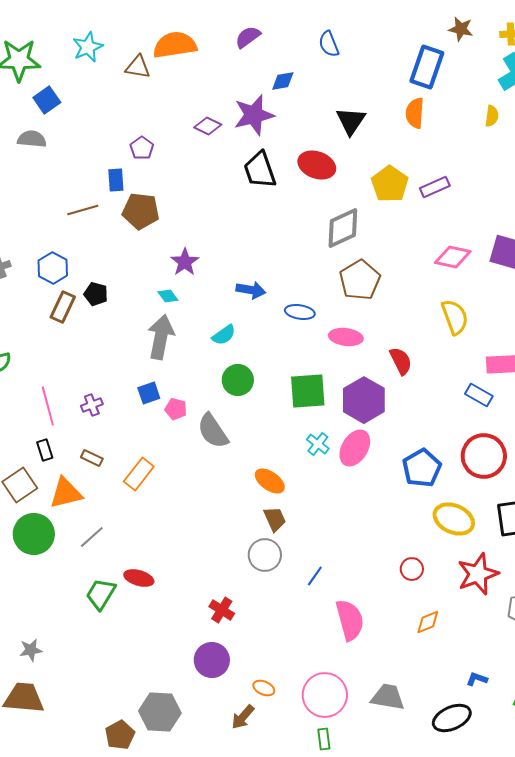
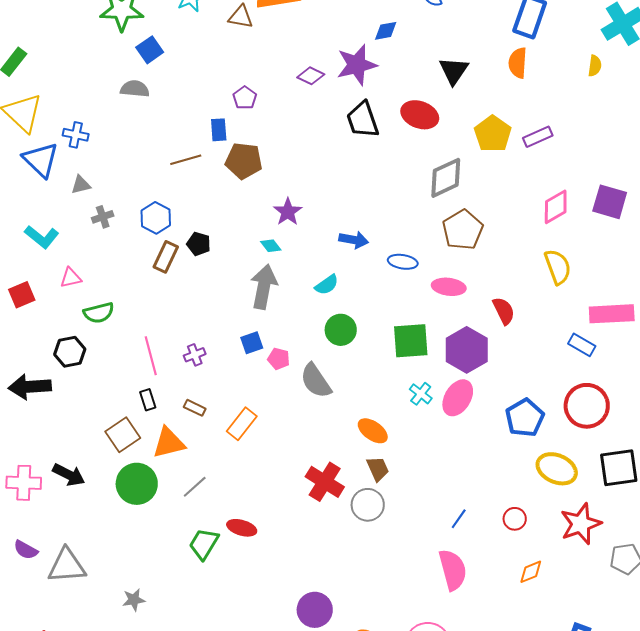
pink diamond: (453, 257) -> (556, 207), turned -42
blue line: (315, 576) -> (459, 519), moved
red cross: (222, 610) -> (325, 482), moved, size x1.5

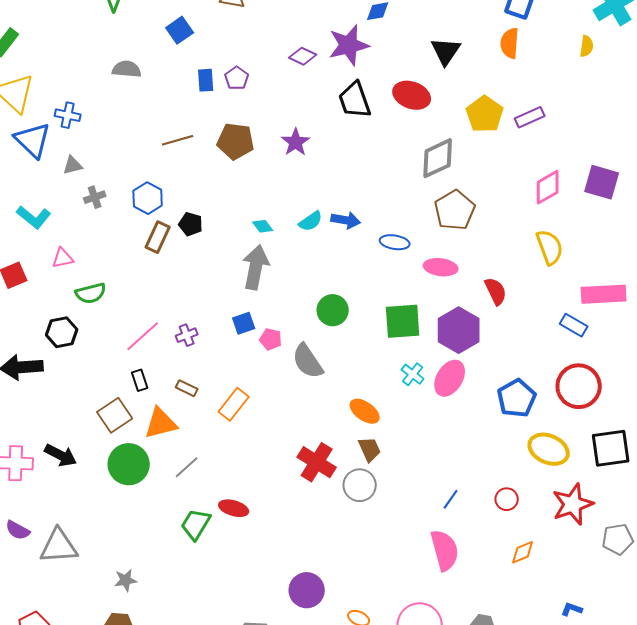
blue square: (150, 50) -> (180, 30), moved
blue rectangle: (219, 130) -> (206, 80), moved
purple star: (288, 212) -> (296, 142), moved
cyan semicircle: (327, 285) -> (311, 221), moved
pink line: (151, 356) -> (143, 336), turned 63

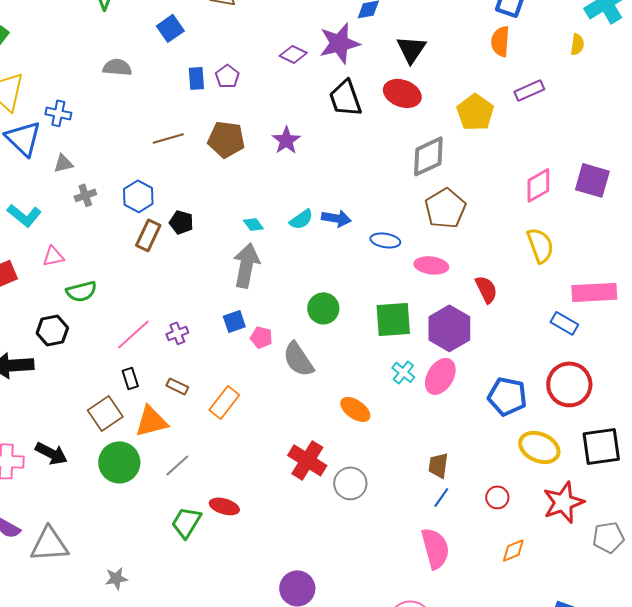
black triangle: (446, 51) -> (411, 49), moved
purple rectangle: (530, 117) -> (529, 90), moved
blue pentagon: (517, 398) -> (507, 396), turned -30
brown trapezoid: (370, 449) -> (438, 465), moved, turned -148

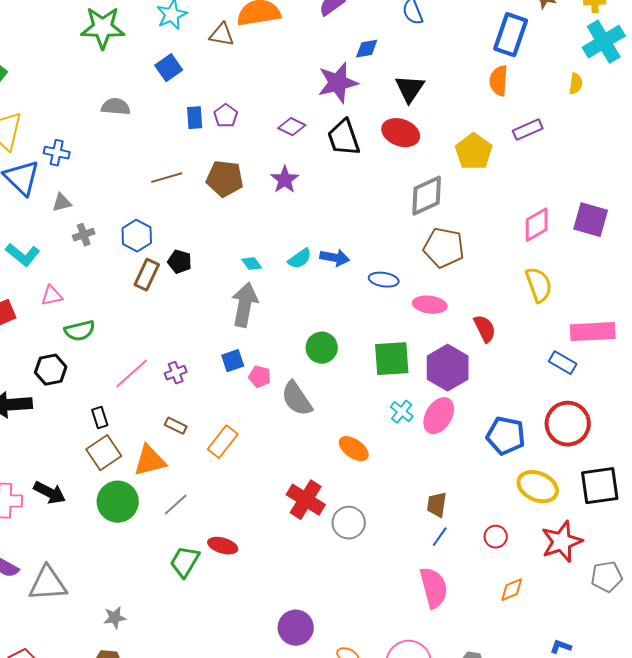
purple diamond: (293, 54) -> (292, 127), moved
brown pentagon: (445, 208) -> (444, 248), turned -30
black rectangle: (130, 378) -> (100, 418), moved

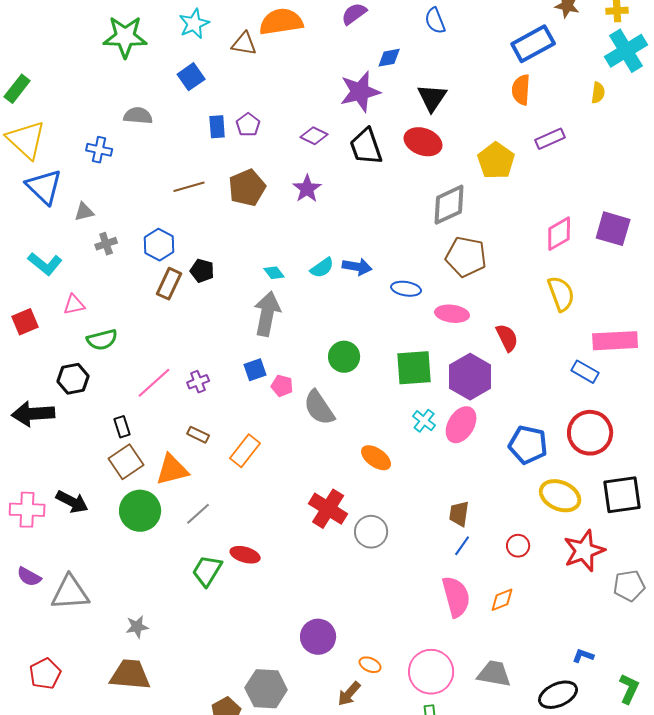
blue rectangle: (511, 35) -> (533, 44), turned 42
blue cross: (57, 153) -> (99, 150), moved
brown pentagon: (225, 179) -> (247, 188), turned -30
orange diamond: (512, 590) -> (502, 600), moved

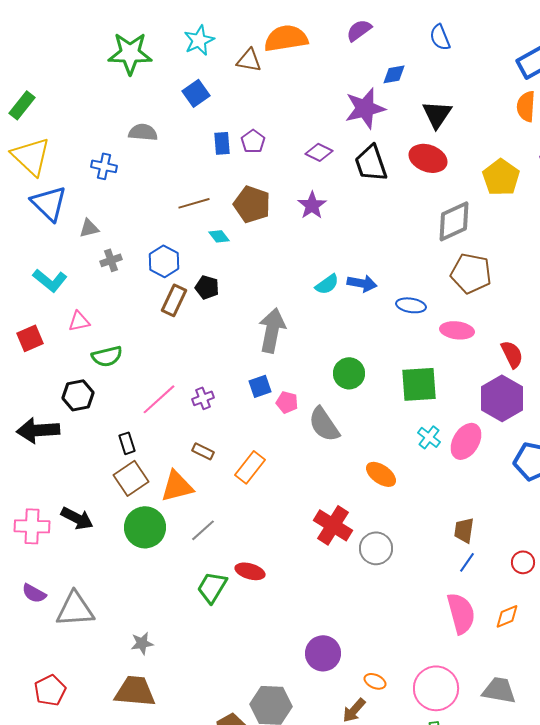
brown pentagon: (247, 188) -> (252, 204), turned -30
cyan diamond: (274, 273) -> (219, 236), moved
purple hexagon: (470, 377) -> (502, 398), moved

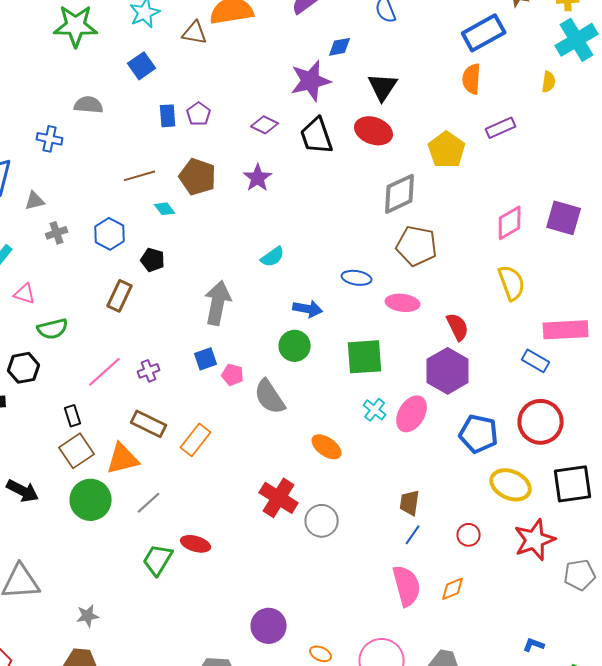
blue arrow: (362, 283) -> (308, 309), moved
brown rectangle: (174, 300) -> (120, 296), moved
pink triangle: (79, 321) -> (25, 294), turned 30
brown rectangle: (203, 451) -> (149, 424), size x1.6

